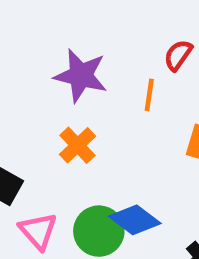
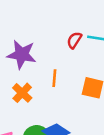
orange line: (149, 95) -> (54, 78), moved

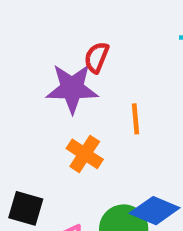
red semicircle: (74, 40) -> (97, 57), moved

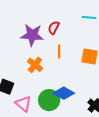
red semicircle: (97, 57) -> (54, 28), moved

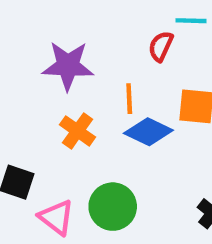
red semicircle: (54, 28) -> (161, 46), moved
blue diamond: (64, 93) -> (148, 132), moved

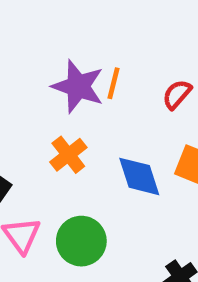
orange line: (129, 99) -> (114, 83), moved
blue diamond: (148, 132) -> (139, 176), turned 30

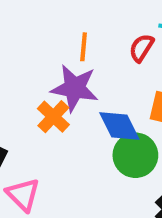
purple star: (78, 86) -> (75, 88), moved
green circle: (81, 241) -> (135, 155), moved

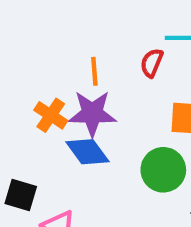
orange cross: (53, 117) -> (51, 115), moved
blue diamond: (119, 126) -> (87, 152), moved

